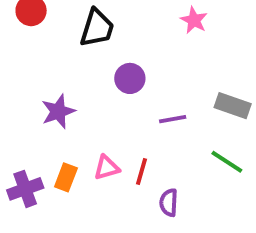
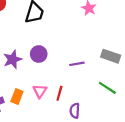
purple circle: (130, 78) -> (39, 54), moved
pink triangle: (107, 168) -> (40, 91), turned -40

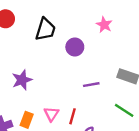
purple circle: (39, 54) -> (75, 47), moved

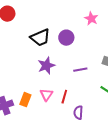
black trapezoid: (45, 29) -> (40, 38), moved, turned 50
purple star: (22, 80) -> (46, 66), moved

